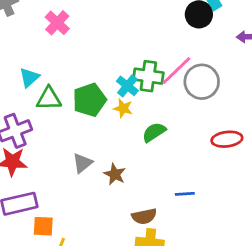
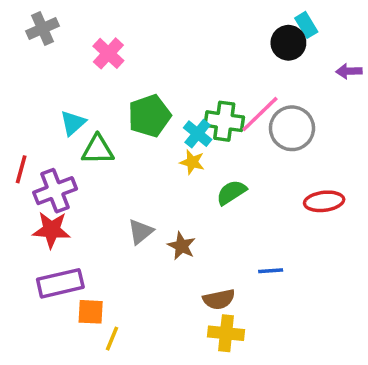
green pentagon: (89, 100) -> (149, 116), moved

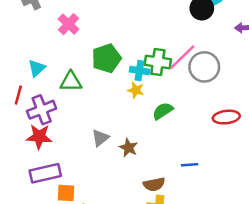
pink cross: (108, 53) -> (69, 24), moved
cyan triangle: (73, 123) -> (37, 68), moved
cyan cross: (198, 134) -> (139, 71), turned -30

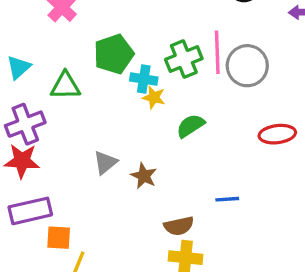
pink line: (182, 57) -> (217, 52), turned -48
green cross: (158, 62) -> (184, 59), turned -30
cyan cross: (139, 71) -> (144, 79), moved

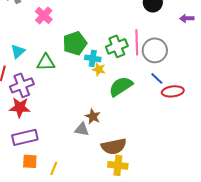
green semicircle: (191, 126) -> (121, 86), size x1.4
gray triangle: (105, 163) -> (82, 129), moved, turned 49
blue line: (227, 199) -> (157, 78), moved, turned 48
brown semicircle: (179, 226) -> (114, 146), size x1.4
orange square: (59, 238) -> (30, 161), moved

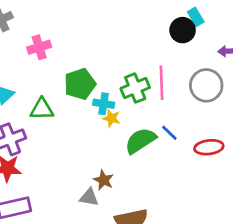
pink cross: (44, 15) -> (39, 47), turned 30
gray circle: (155, 50) -> (206, 85), moved
blue line: (157, 78) -> (169, 133), moved

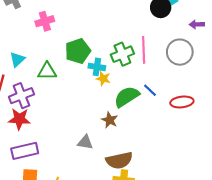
brown star: (104, 180) -> (110, 120), moved

